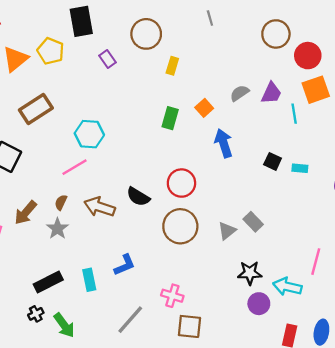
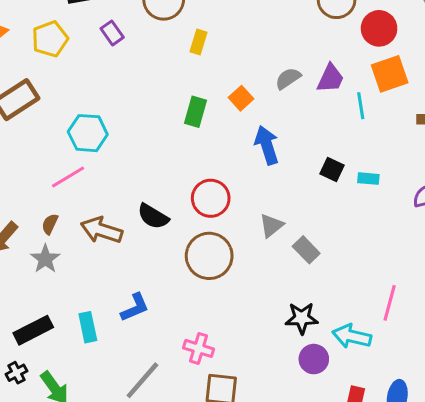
yellow pentagon: (51, 51) -> (50, 39), moved, turned 30
gray triangle: (227, 231) -> (271, 226), moved

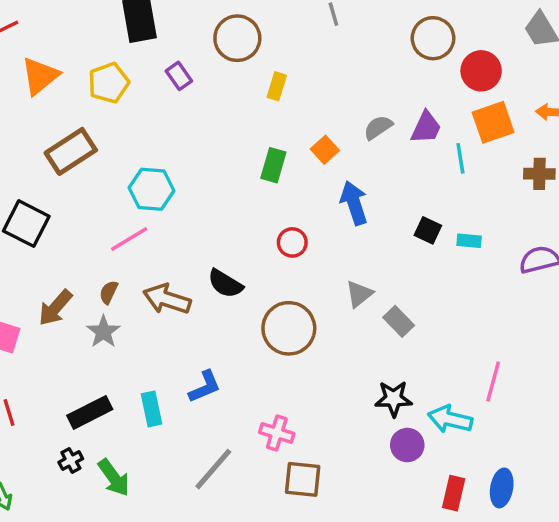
red circle: (211, 198) -> (292, 242), moved, size x0.7

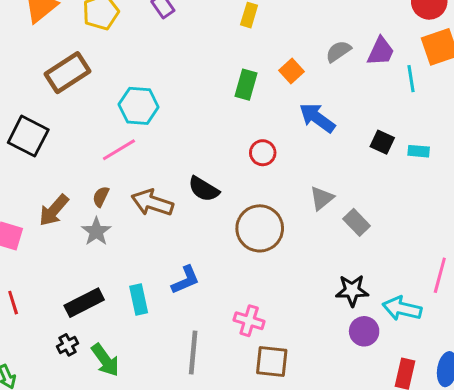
blue arrow: (354, 203) -> (317, 118), turned -36
gray line: (213, 469) -> (193, 352), turned -36

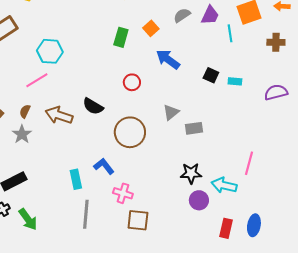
gray rectangle: (357, 222) -> (194, 128), turned -54
blue L-shape: (186, 280) -> (104, 166), moved, turned -105
cyan rectangle: (139, 300) -> (76, 179), moved

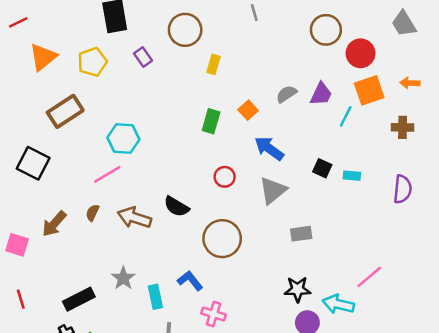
cyan line: (230, 33) -> (346, 116), turned 36
purple semicircle: (276, 92) -> (403, 189), turned 110
gray triangle: (171, 112) -> (273, 190), moved, size x1.4
gray star: (22, 134) -> (123, 278), moved
pink line: (249, 163) -> (369, 277), turned 35

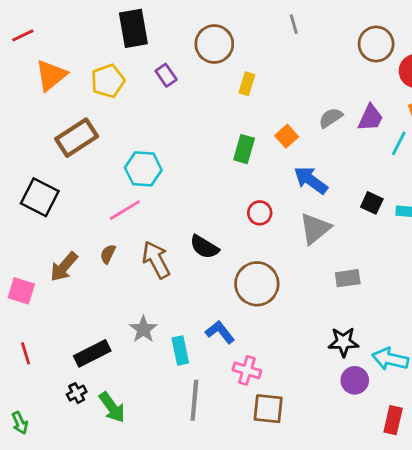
brown arrow: (134, 218) -> (156, 260), turned 44

